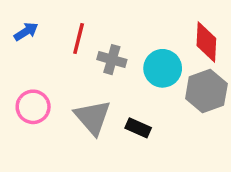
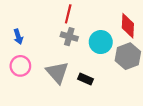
blue arrow: (26, 32) -> (18, 37), moved, turned 104
red line: (79, 39) -> (68, 14), moved

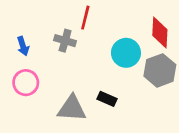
gray cross: (69, 37) -> (65, 41), moved
gray triangle: (57, 72) -> (72, 108), moved, turned -45

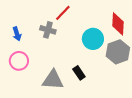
red line: (85, 18) -> (63, 13), turned 30
black rectangle: (107, 99) -> (79, 73), turned 32

